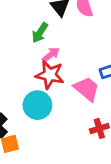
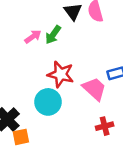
pink arrow: (51, 55) -> (33, 37), moved

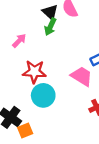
green arrow: (53, 35) -> (50, 27), moved
red star: (61, 74) -> (34, 72), moved

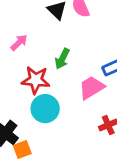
green arrow: (50, 27) -> (62, 59), moved
pink trapezoid: (82, 76) -> (92, 88), turned -65

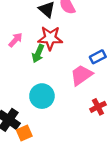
green arrow: (62, 59) -> (38, 53), moved
red star: (36, 80) -> (50, 38), moved

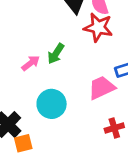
red star: (50, 38) -> (98, 27), moved
pink arrow: (15, 40) -> (31, 63), moved

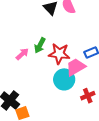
red star: (98, 27) -> (59, 54), moved
cyan circle: (52, 104) -> (64, 79), moved

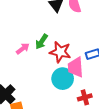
pink trapezoid: (76, 67) -> (76, 67), turned -70

